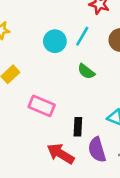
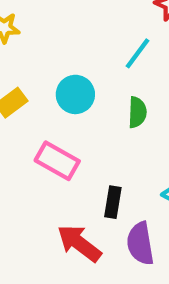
cyan circle: (55, 41) -> (75, 94), moved
green semicircle: (86, 71) -> (137, 112), turned -132

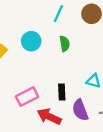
pink rectangle: (57, 161) -> (27, 97), moved, turned -45

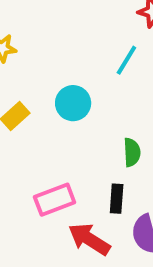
green semicircle: (65, 44) -> (132, 152), moved

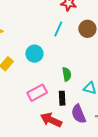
pink rectangle: (55, 200) -> (37, 93), moved

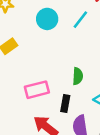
cyan circle: (34, 54) -> (47, 19), moved

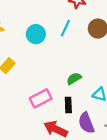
green semicircle: (78, 76) -> (74, 79), turned -112

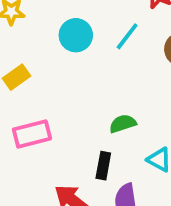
pink rectangle: (41, 98) -> (32, 134), moved

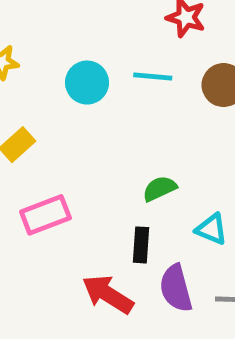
cyan line: (127, 36) -> (153, 77), turned 64

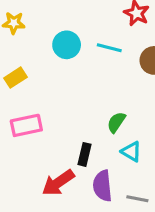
green semicircle: (160, 189) -> (116, 122), moved, turned -40
red arrow: (108, 294) -> (58, 183), turned -76

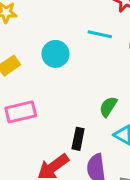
cyan circle: (67, 45) -> (55, 54), moved

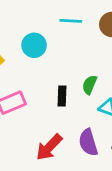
black rectangle: (78, 139) -> (62, 96), moved

